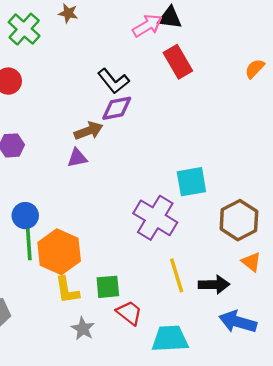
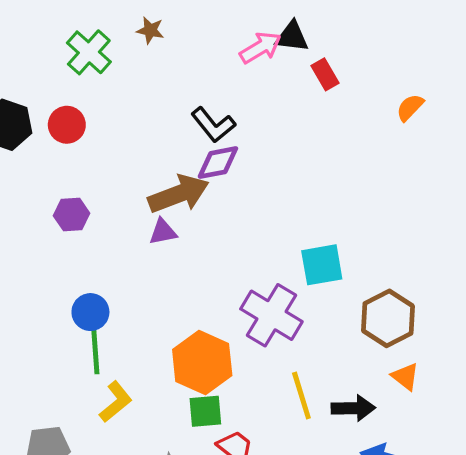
red rectangle: (178, 62) -> (325, 74), moved, size x0.7
brown arrow: (89, 131) -> (179, 194), size x1.5
orange hexagon: (59, 252) -> (202, 362), moved
yellow L-shape: (67, 290) -> (116, 402), moved, turned -120

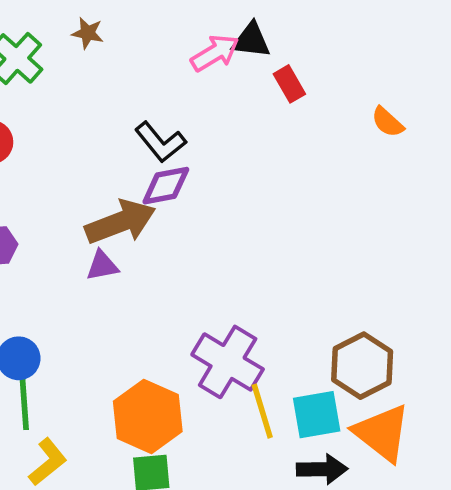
orange semicircle: (410, 107) -> (388, 122), turned -92
cyan square: (322, 265) -> (317, 415), moved
orange triangle: (405, 377) -> (382, 433), size x1.8
yellow line: (301, 396) -> (262, 411), moved

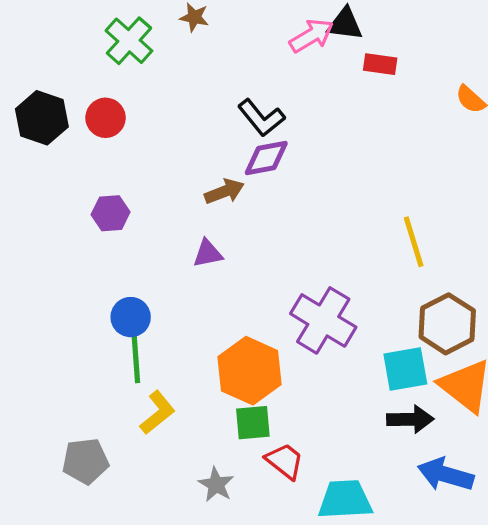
red rectangle: (289, 84) -> (380, 64), turned -52
brown arrow: (120, 222) -> (224, 191), size x0.6
purple triangle: (102, 266) -> (208, 253), moved
yellow line: (262, 411) -> (414, 242), moved

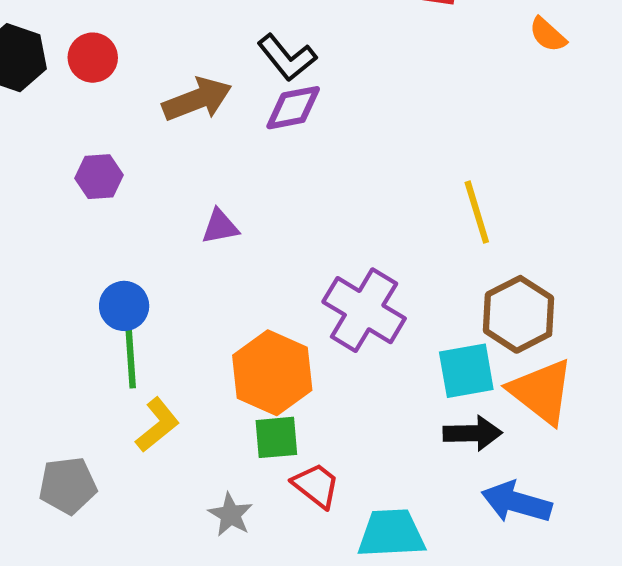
brown arrow: (224, 191) -> (197, 99), moved, size x1.4

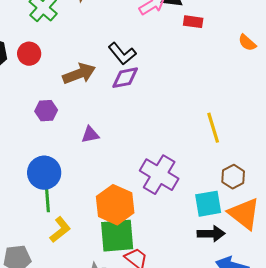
purple hexagon: (99, 177) -> (46, 111), moved
blue circle: (124, 306) -> (44, 173), size x1.4
brown hexagon: (519, 314) -> (233, 177), size x0.7
green square: (276, 437) -> (117, 236), size x1.6

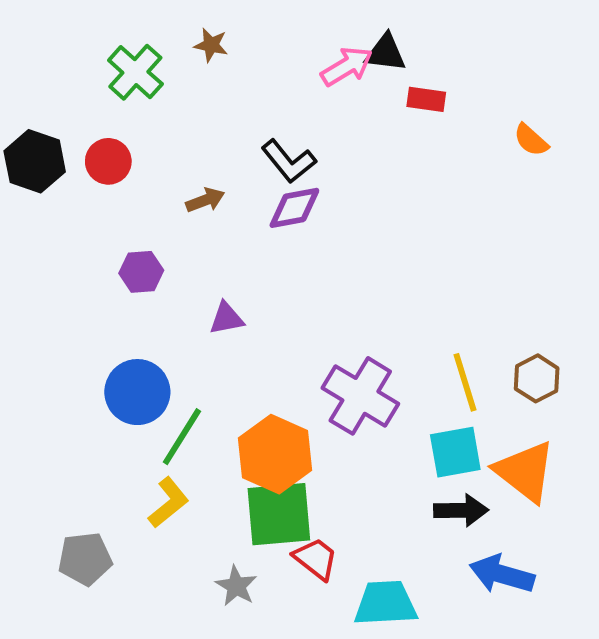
brown arrow: (79, 74) -> (205, 200), size x0.6
yellow line: (213, 128) -> (465, 382), moved
brown hexagon: (233, 177) -> (537, 378), moved
green line: (47, 196) -> (182, 437), moved, turned 36

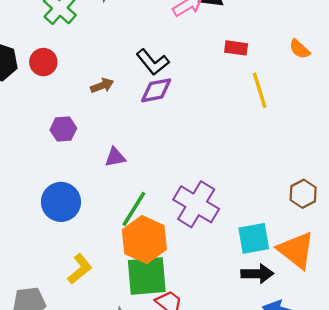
red rectangle: (426, 99) -> (236, 48), moved
yellow line: (465, 382) -> (260, 90), moved
green line: (182, 437) -> (134, 209), moved

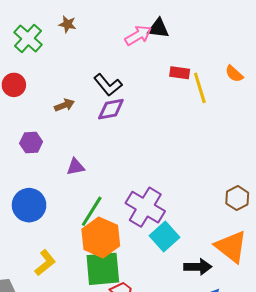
yellow line: (260, 90) -> (200, 88), moved
cyan square: (254, 238) -> (164, 236), moved, turned -32

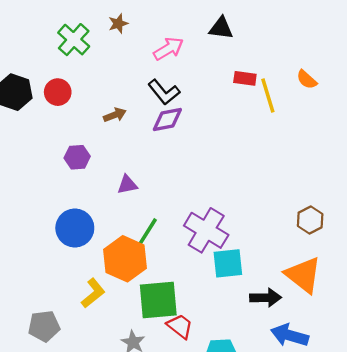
brown star: (67, 24) -> (118, 24), turned -30
pink arrow: (138, 35) -> (168, 49), moved
cyan square: (164, 236) -> (228, 263), turned 36
orange hexagon: (101, 237) -> (125, 259), moved

